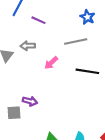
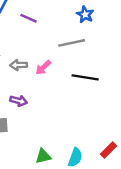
gray arrow: (28, 46) -> (19, 65), moved
purple arrow: (30, 101) -> (19, 101), moved

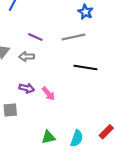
purple line: (28, 18) -> (35, 37), moved
pink arrow: (43, 68) -> (48, 94), moved, turned -88

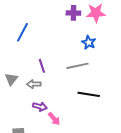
purple line: (35, 37) -> (42, 66), turned 48
purple arrow: (27, 88) -> (40, 107), moved

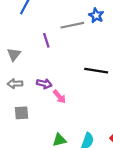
gray line: (78, 66) -> (72, 25), moved
gray arrow: (34, 84) -> (15, 84), moved

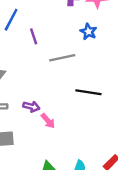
gray line: (72, 25) -> (62, 58), moved
purple line: (46, 40) -> (34, 36), moved

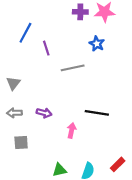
black line: (88, 92) -> (97, 113), moved
pink arrow: (48, 121) -> (72, 130), moved, turned -128

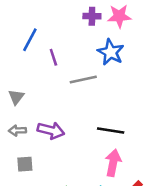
blue star: (97, 44) -> (111, 52), size x1.5
purple arrow: (44, 113) -> (51, 130), size x1.5
pink arrow: (72, 130) -> (113, 163), moved, size x1.5

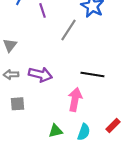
gray line: (83, 80) -> (69, 30), turned -45
pink arrow: (113, 163) -> (75, 99), moved

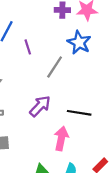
purple arrow: (40, 74) -> (40, 106), moved, turned -60

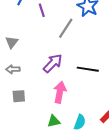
pink arrow: (61, 138) -> (60, 92), moved

